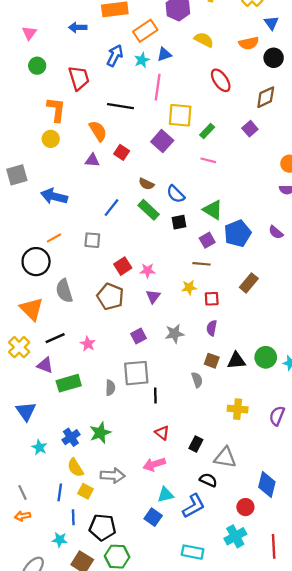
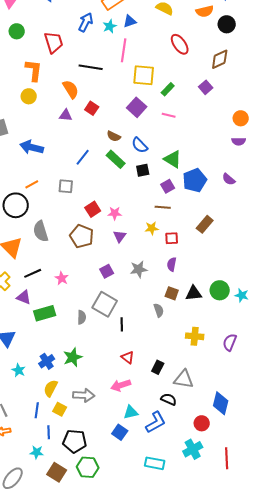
purple square: (162, 141) -> (137, 107), moved
gray square: (136, 373) -> (105, 304), turned 35
yellow semicircle: (75, 468) -> (51, 388), turned 60

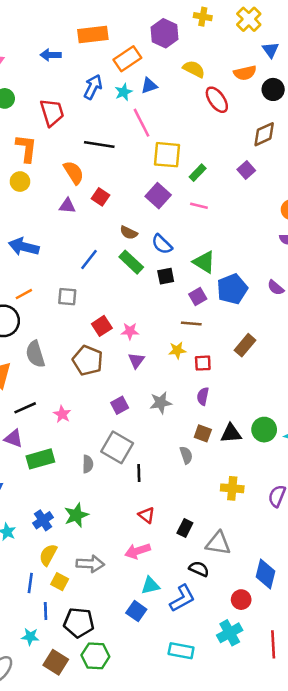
red ellipse: (180, 44) -> (217, 100), moved
pink line: (124, 50) -> (141, 123), turned -35

